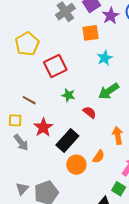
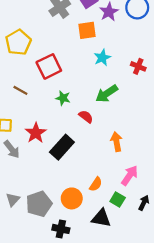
brown line: (29, 100) -> (20, 90), moved
orange semicircle: (99, 157) -> (96, 184), moved
orange circle: (76, 165) -> (72, 198), moved

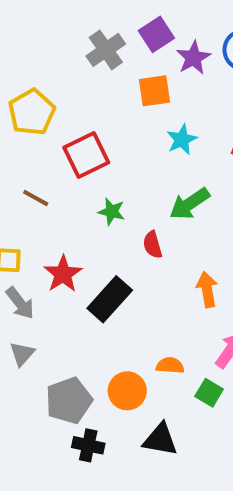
red semicircle: (86, 117) -> (153, 245), turned -144
orange semicircle: (96, 184) -> (170, 365), turned -120
gray triangle: (13, 200) -> (22, 354), moved
black triangle: (101, 218) -> (160, 440), moved
black cross: (61, 229) -> (88, 445), moved

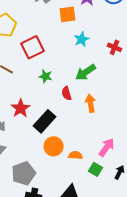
orange arrow: (207, 290) -> (91, 103), moved
orange circle: (127, 391) -> (54, 146), moved

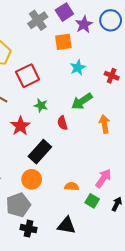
orange arrow: (91, 103) -> (104, 124), moved
red star: (21, 108) -> (20, 126), moved
orange circle: (54, 146) -> (32, 179), moved

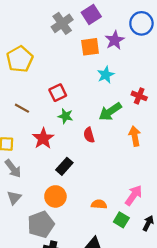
purple star: (84, 24) -> (115, 40), moved
red square: (28, 76) -> (58, 93), moved, size x0.7
red cross: (112, 76) -> (139, 96), moved
black rectangle: (40, 152) -> (64, 166), size x0.7

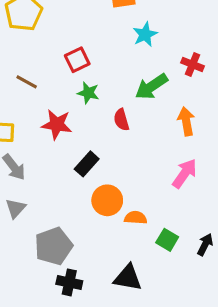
red star: (43, 138) -> (57, 124), turned -30
pink arrow: (134, 195) -> (185, 173), moved
orange circle: (55, 196) -> (107, 200), moved

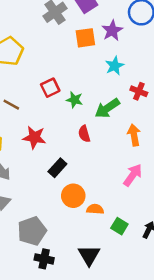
cyan star: (145, 34) -> (115, 66), moved
green star: (88, 93) -> (74, 100), moved
black triangle: (128, 278) -> (89, 255), turned 50

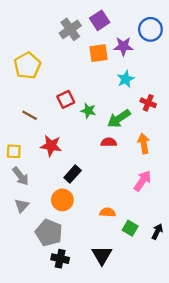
purple star: (112, 31) -> (123, 46), turned 30
red semicircle: (84, 134) -> (109, 142), moved, turned 105
orange circle: (73, 196) -> (62, 200), moved
gray pentagon: (32, 231) -> (49, 233), turned -30

